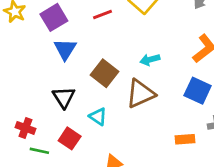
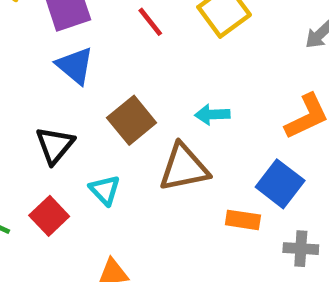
red line: (103, 14) -> (150, 22), turned 60
blue triangle: (65, 49) -> (75, 66), turned -35
orange rectangle: (185, 139) -> (243, 220), moved

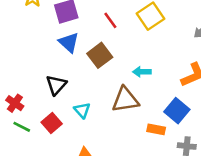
brown square: (132, 120) -> (100, 55), moved

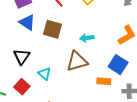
brown square: (100, 55) -> (53, 29), turned -30

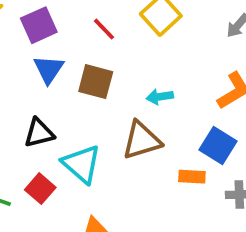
blue triangle: (27, 22) -> (49, 69), turned 30
black triangle: (22, 57) -> (39, 133), turned 42
cyan triangle: (44, 74) -> (82, 164), size x1.6

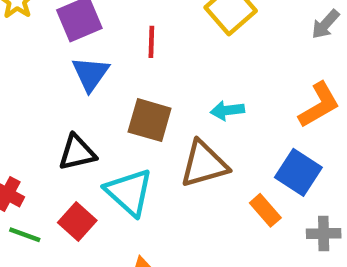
red line: (104, 29) -> (151, 42), moved, turned 45
brown square: (96, 82) -> (150, 120), moved
orange rectangle: (192, 177) -> (265, 210), turned 45

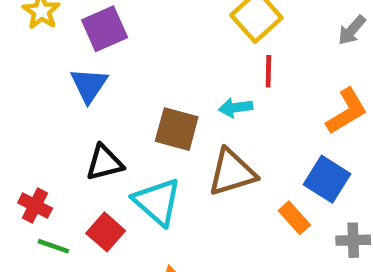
red line: (151, 42) -> (268, 71), moved
blue triangle: (90, 74) -> (89, 85), moved
cyan arrow: (227, 110) -> (236, 108), moved

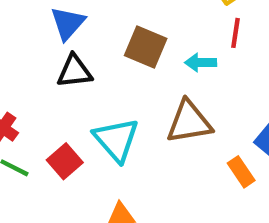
brown square: (177, 129) -> (146, 47), moved
black triangle: (104, 163) -> (74, 71), moved

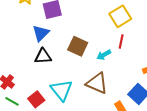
cyan arrow: (201, 62) -> (104, 55), turned -32
brown triangle: (189, 122) -> (97, 83), turned 30

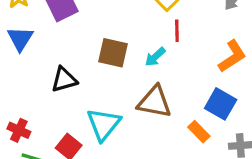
blue triangle: (41, 33) -> (20, 39), moved
cyan triangle: (61, 90) -> (103, 124), turned 30

